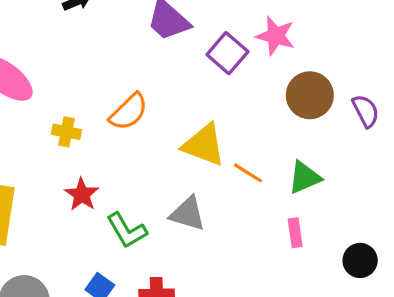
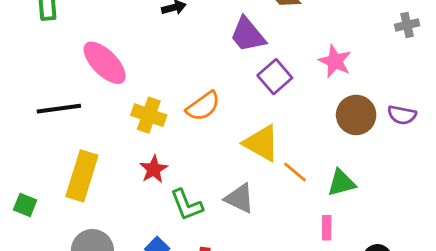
purple square: (227, 53) -> (275, 77), moved
purple semicircle: (366, 111) -> (402, 115), moved, turned 120
yellow cross: (66, 132) -> (149, 115), size x1.4

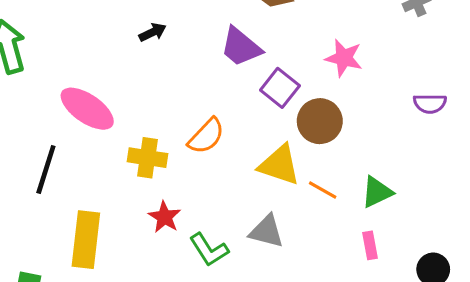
black line: (59, 109) -> (46, 169), turned -54
brown circle: (356, 115) -> (320, 121), moved

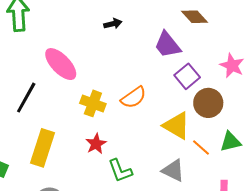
green triangle: (377, 192) -> (230, 142), moved
gray triangle: (267, 231) -> (173, 171), moved

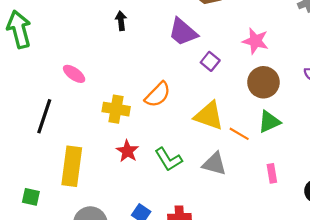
black arrow: (113, 24) -> (121, 21), turned -72
pink ellipse: (61, 64) -> (74, 74), size x0.6
purple square: (187, 76) -> (210, 61), size x0.7
brown circle: (208, 103) -> (263, 82), moved
green L-shape: (120, 171) -> (168, 159), moved

